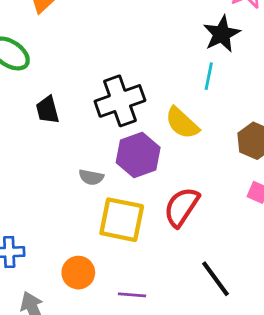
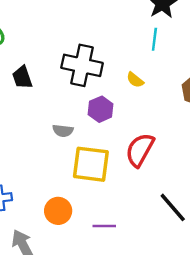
black cross: (120, 101) -> (82, 65), turned 36
yellow semicircle: (182, 123) -> (135, 80), size x0.6
purple hexagon: (138, 155) -> (101, 109), size x0.7

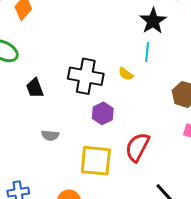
yellow semicircle: (135, 80) -> (126, 74), moved
gray semicircle: (63, 131) -> (50, 135), moved

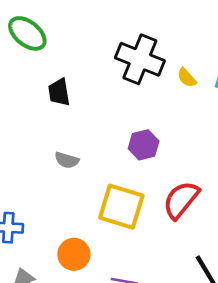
yellow semicircle: (126, 74) -> (187, 78), moved
black cross: (86, 76) -> (140, 59), moved

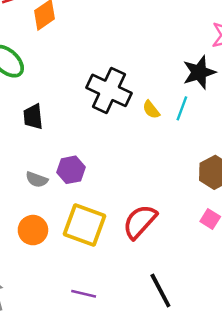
purple hexagon: (144, 145) -> (71, 170), moved
orange circle: (74, 254) -> (33, 230), moved

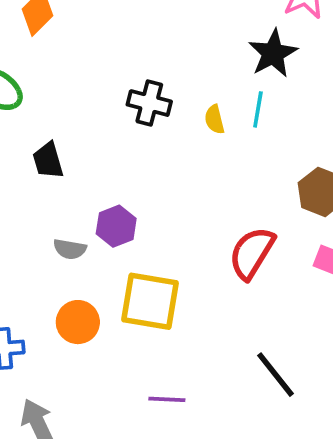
black cross: (109, 90) -> (149, 103), size x0.7
yellow semicircle: (151, 110) -> (214, 119), turned 36
red semicircle: (140, 222) -> (252, 253), moved

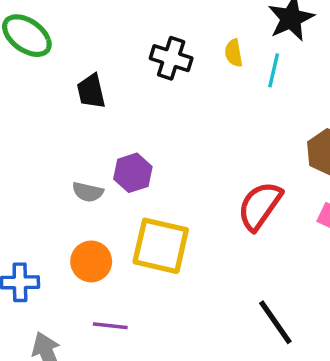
yellow semicircle: (214, 119) -> (234, 53), moved
black trapezoid: (48, 160) -> (91, 91), moved
purple line: (167, 399) -> (110, 326), moved

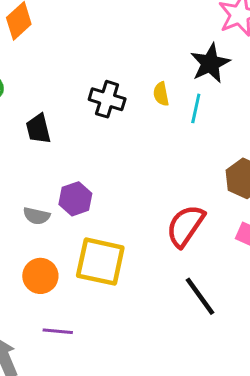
black line: (275, 322) -> (200, 296), moved

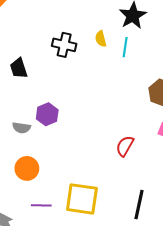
red semicircle: (185, 226) -> (125, 146), moved, size x0.7
yellow square: (100, 262) -> (82, 199), moved
black line: (200, 296) -> (139, 205), moved, turned 52

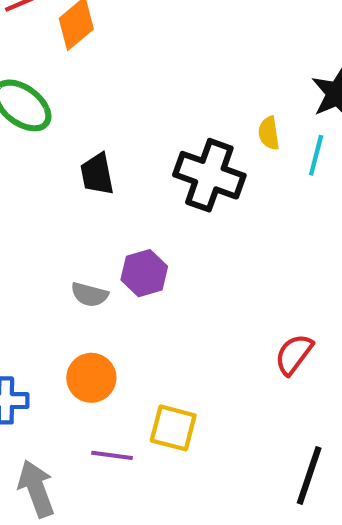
black cross: (64, 45) -> (209, 175), moved, size x1.4
yellow square: (82, 199) -> (173, 428), moved, size x0.7

